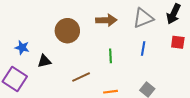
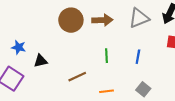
brown circle: (67, 31) -> (71, 20), moved
blue line: (143, 49) -> (138, 57), moved

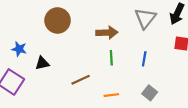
gray triangle: (139, 18) -> (145, 18), turned -30
brown circle: (71, 20) -> (58, 20), moved
brown arrow: (102, 20) -> (107, 33), moved

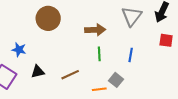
blue star: (19, 49) -> (19, 50), moved
black triangle: (42, 63) -> (38, 72), moved
gray square: (150, 93) -> (116, 80), moved

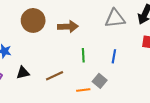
gray triangle: (132, 16) -> (115, 18), turned 45
brown arrow: (95, 30) -> (68, 27), moved

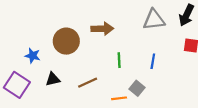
brown circle: (33, 20) -> (66, 41), moved

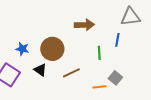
brown circle: (66, 41) -> (52, 49), moved
blue line: (153, 61) -> (117, 40), moved
black triangle: (53, 79) -> (40, 70), turned 48

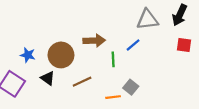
brown arrow: (84, 25) -> (94, 41), moved
blue line: (117, 40) -> (133, 45), turned 40

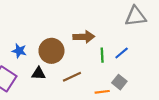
blue line: (133, 45) -> (122, 53), moved
black triangle: (48, 78) -> (39, 73), turned -32

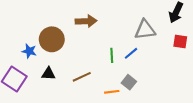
gray triangle: (136, 16) -> (145, 30), moved
brown arrow: (84, 37) -> (86, 21), moved
brown circle: (51, 51) -> (52, 39), moved

